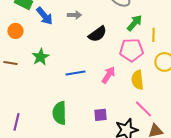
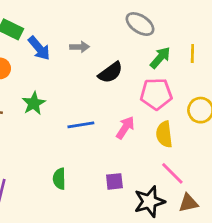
yellow line: (153, 35) -> (192, 54), moved
green semicircle: (59, 113) -> (59, 179), size x0.7

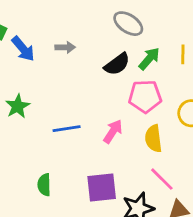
black semicircle: (110, 72) -> (117, 64), moved
purple square: (114, 181) -> (102, 187), size x1.6

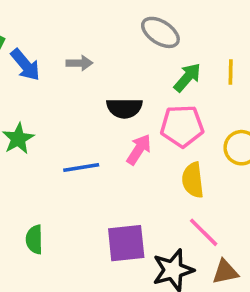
black semicircle: (117, 64) -> (124, 108), moved, turned 36
pink arrow: (113, 131) -> (139, 149), moved
green semicircle: (44, 185) -> (34, 239), moved

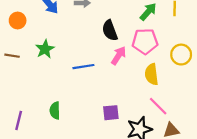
black semicircle: (124, 108) -> (110, 30), turned 70
purple square: (126, 243) -> (111, 113), size x0.7

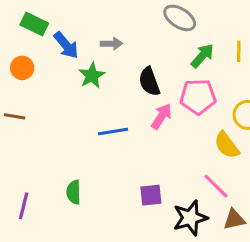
green star: (45, 49) -> (92, 75), moved
yellow semicircle: (151, 74) -> (227, 145), moved, turned -30

